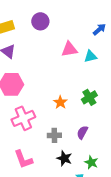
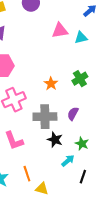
gray cross: (54, 135) -> (45, 117), size x1.6

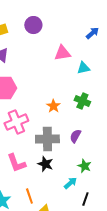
cyan triangle: (81, 38) -> (83, 68), moved
green cross: (80, 79) -> (82, 101), turned -35
black star: (55, 140) -> (45, 164), moved

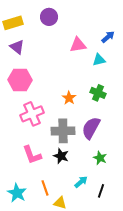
blue arrow: (92, 33) -> (108, 37), moved
purple semicircle: (75, 136) -> (91, 128), size x1.6
cyan arrow: (70, 183) -> (81, 182), moved

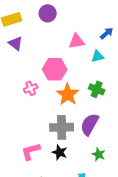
pink hexagon: (20, 80) -> (55, 69), moved
orange star: (69, 98) -> (68, 94), size x1.6
pink cross: (32, 114) -> (31, 88), moved, size x0.6
pink L-shape: (32, 155) -> (31, 151), turned 95

